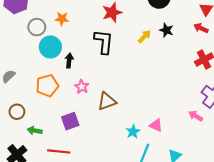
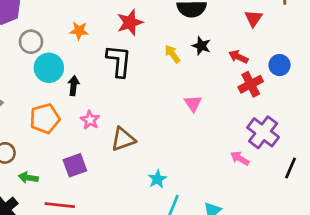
orange star: (62, 19) -> (79, 31), moved
red arrow: (201, 28) -> (238, 57), moved
yellow arrow: (144, 36) -> (172, 54), turned -80
pink triangle: (156, 125) -> (193, 103), moved, turned 32

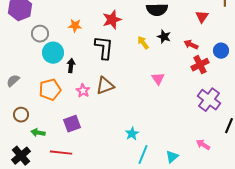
brown triangle: (123, 139) -> (105, 86), moved
pink arrow: (240, 158) -> (203, 145), moved

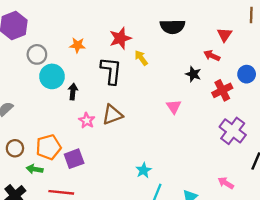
black star: (164, 37) -> (193, 74), moved
yellow arrow: (143, 43) -> (141, 58), moved
red arrow: (191, 45) -> (212, 56), moved
orange pentagon: (50, 90) -> (49, 147), moved

